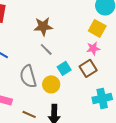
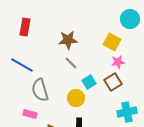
yellow square: (97, 28) -> (112, 42), moved
gray semicircle: (28, 76) -> (40, 90), moved

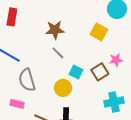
pink star: (118, 62) -> (116, 60), moved
cyan square: (89, 82) -> (76, 72), turned -32

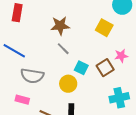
gray semicircle: (27, 80) -> (32, 76), turned -65

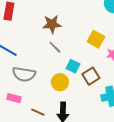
yellow square: (104, 28) -> (96, 39), moved
brown square: (105, 68) -> (91, 76), moved

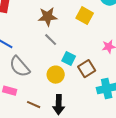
yellow square: (96, 39) -> (85, 16), moved
gray semicircle: (24, 74) -> (20, 67), turned 40

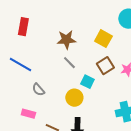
gray semicircle: (20, 67) -> (38, 90), size x0.6
brown square: (87, 69) -> (105, 66), moved

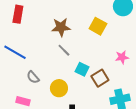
brown square: (105, 66) -> (100, 78), moved
yellow circle: (74, 98) -> (59, 88), moved

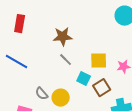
yellow square: (98, 26) -> (99, 61), moved, turned -30
gray semicircle: (33, 77) -> (42, 94), moved

